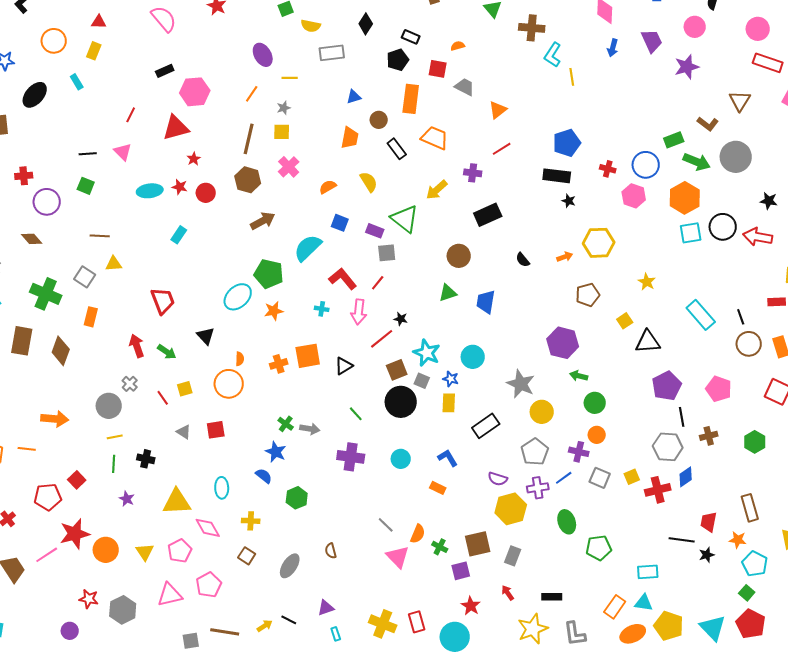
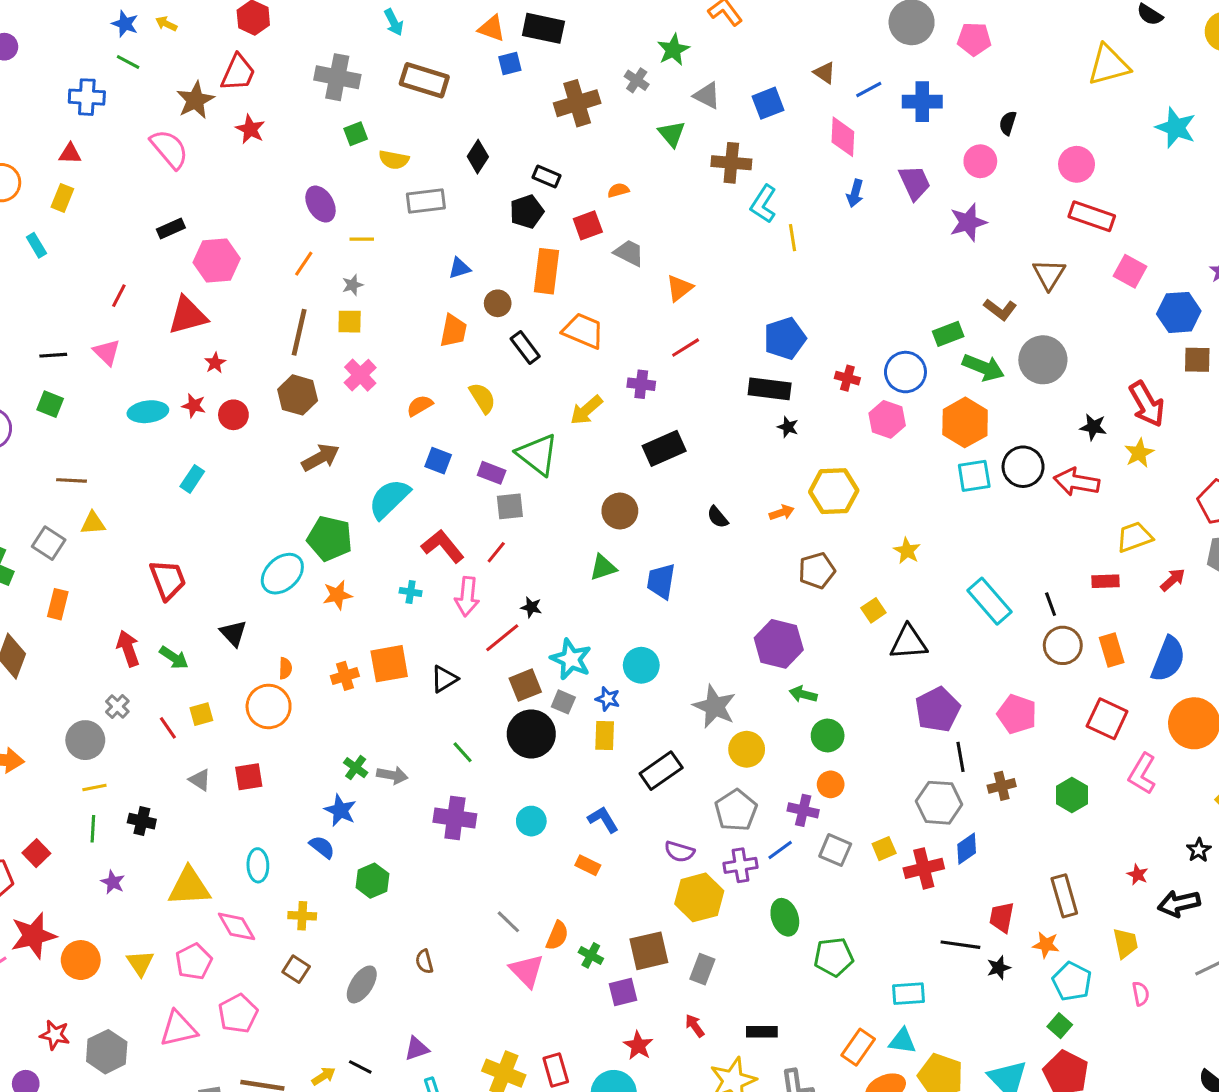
red square: (438, 69) -> (588, 225), turned -30

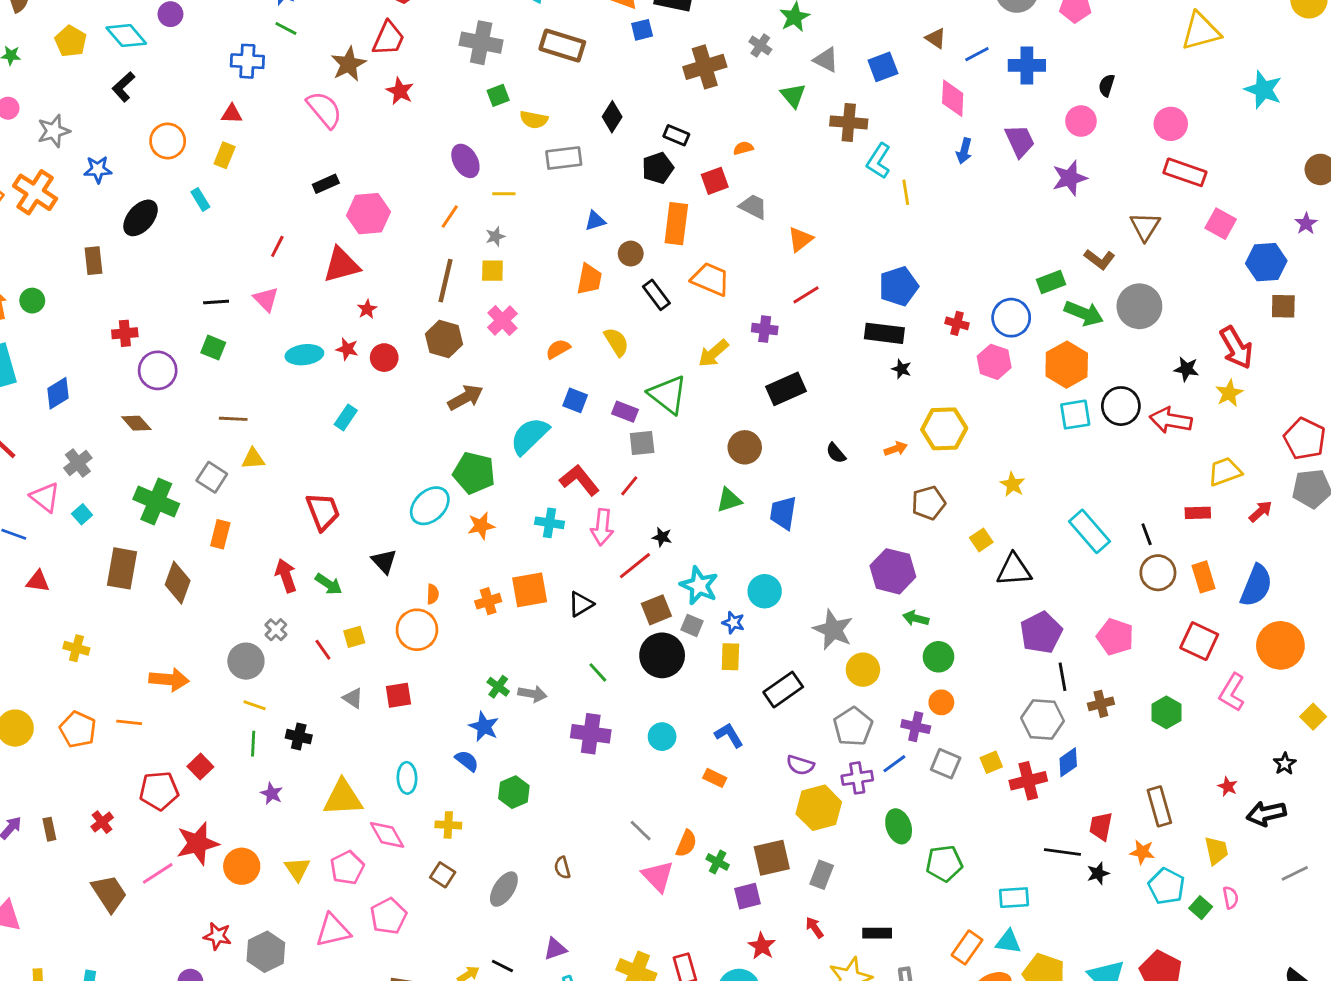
cyan cross: (411, 592) -> (549, 523), size x1.4
yellow line: (94, 787) -> (255, 705), turned 30
green square: (1060, 1026) -> (1201, 908), moved

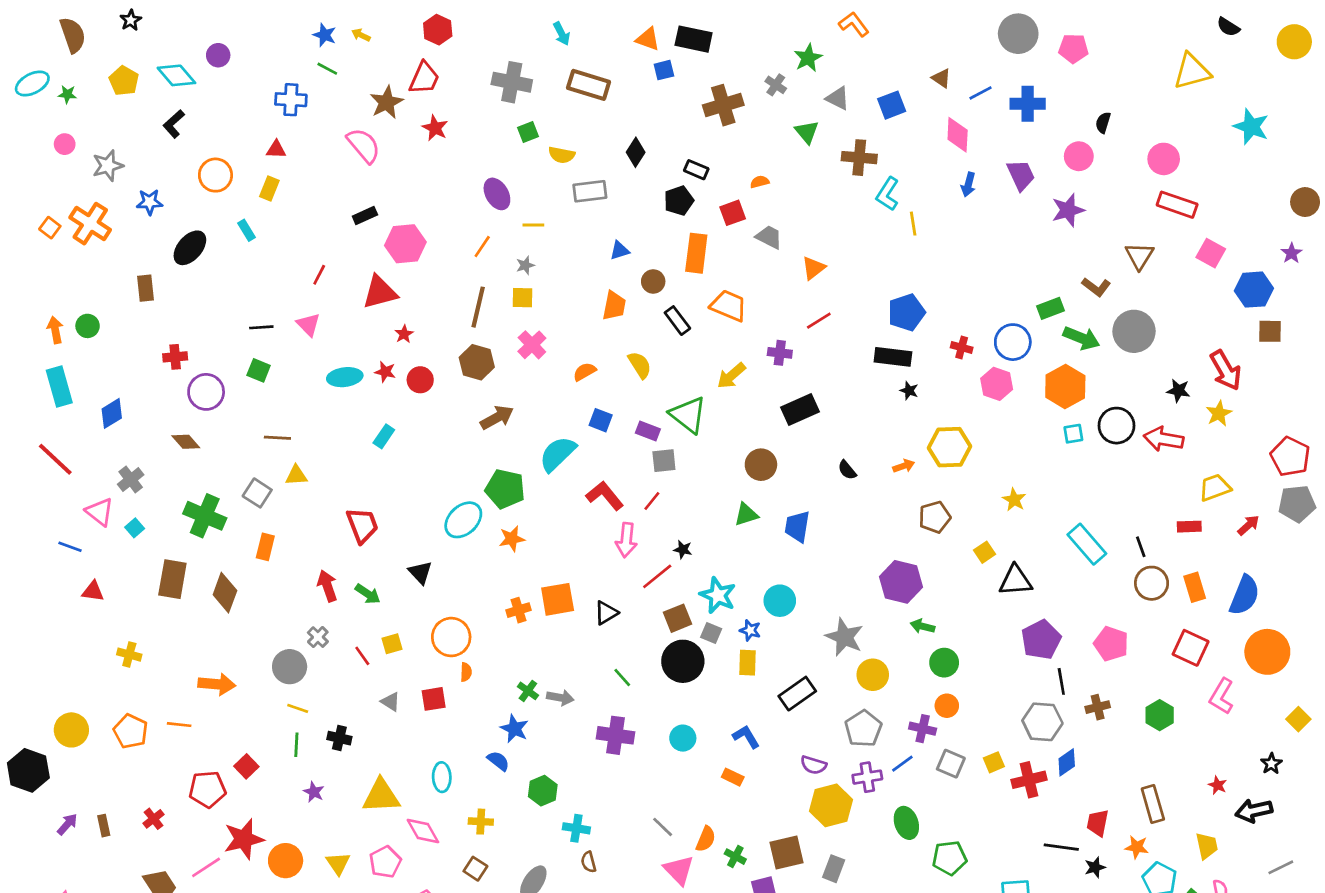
cyan square: (1075, 415) -> (1073, 434), size x0.7
cyan cross: (549, 523) -> (576, 828), moved
orange semicircle: (433, 594) -> (466, 672), moved

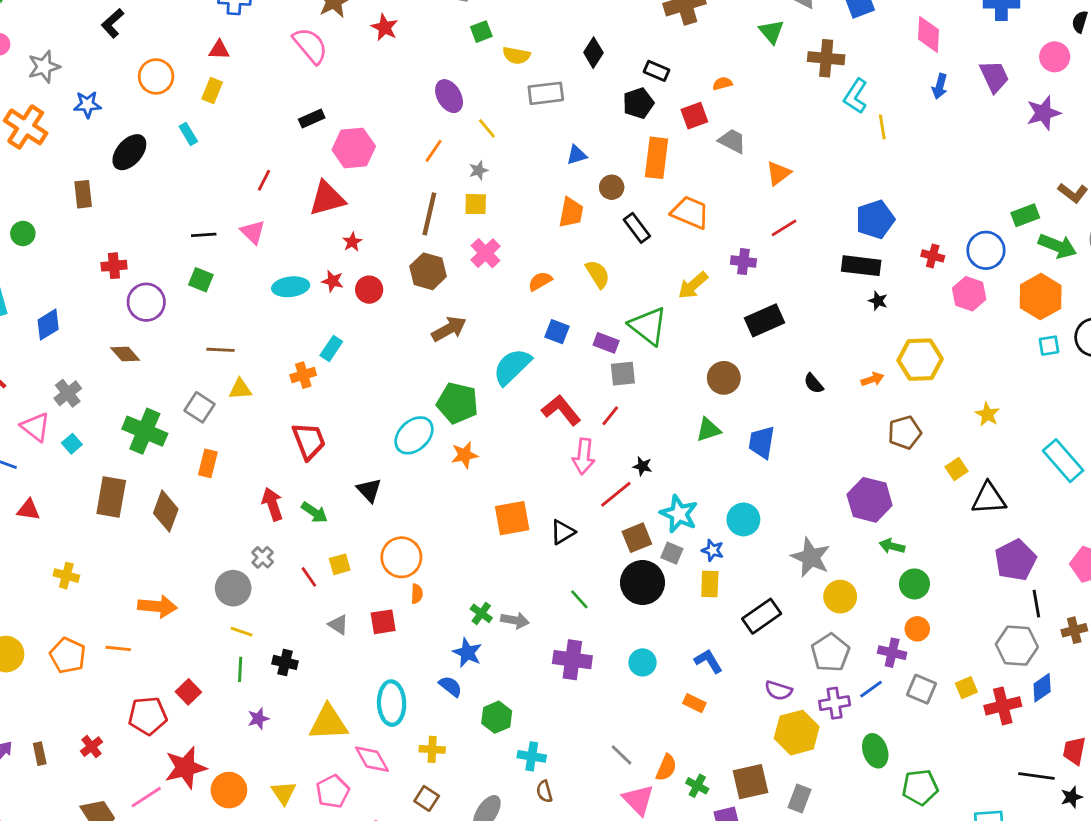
yellow line: (533, 225) -> (487, 128), turned 50
orange cross: (519, 610) -> (303, 375), moved
cyan ellipse: (442, 777) -> (392, 703), size x1.4
purple star: (314, 792) -> (258, 719), turned 30

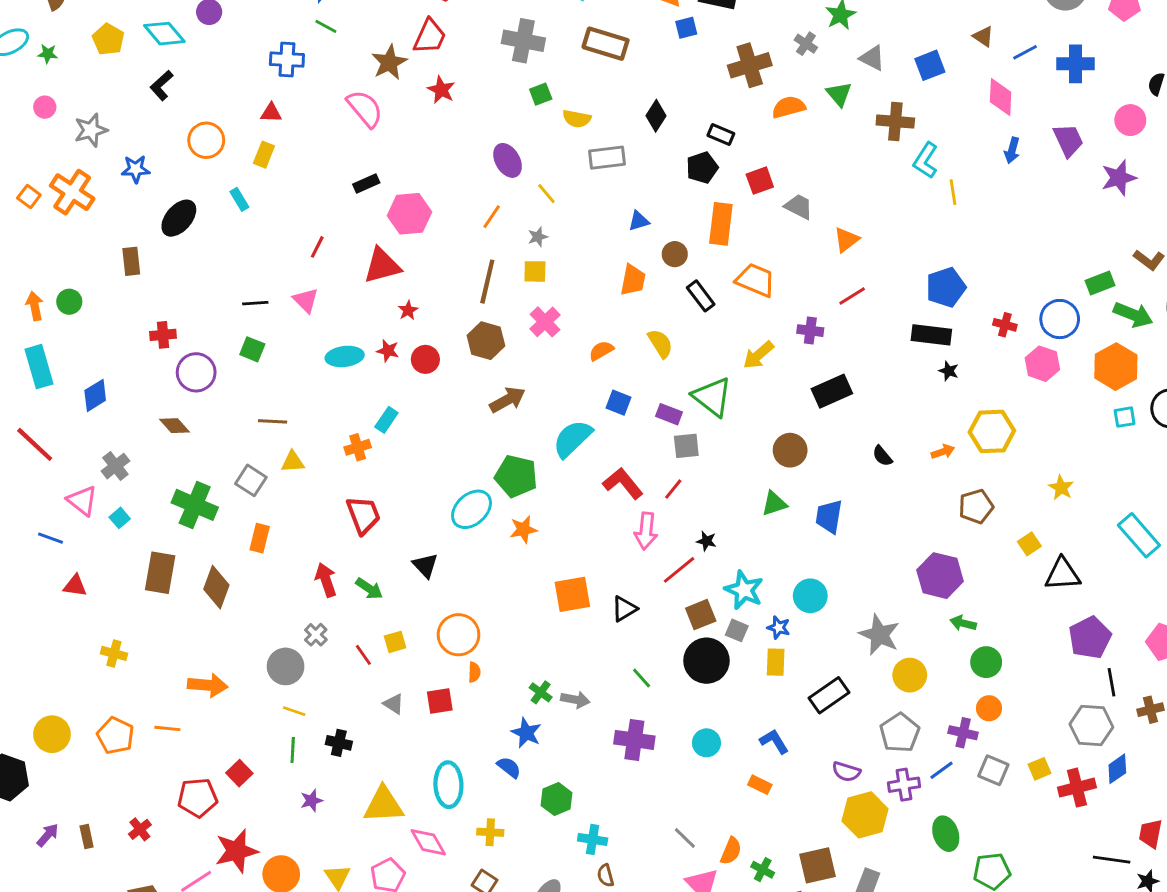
orange semicircle: (722, 83) -> (789, 107), moved, size x1.6

